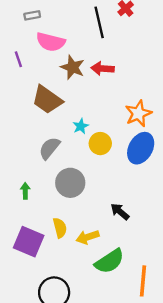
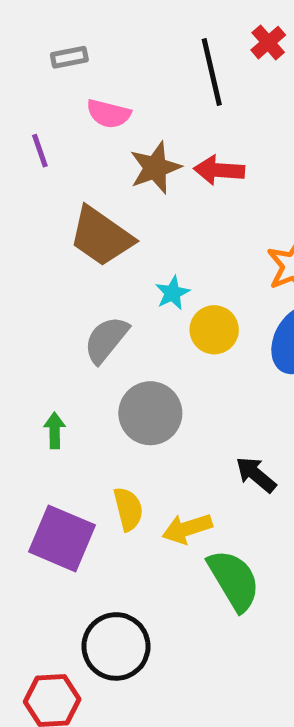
pink semicircle: (51, 42) -> (109, 114), size x0.7
brown star: (73, 67) -> (155, 168), turned 30
green semicircle: (109, 261) -> (234, 580), turned -88

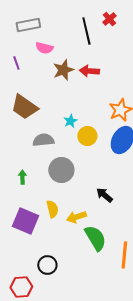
gray rectangle: (69, 57) -> (28, 25), size x1.6
brown trapezoid: (101, 236) -> (24, 107), moved
gray semicircle: (106, 340) -> (43, 140), turned 45
black circle: (116, 646) -> (47, 265), size x0.7

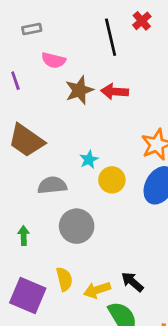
gray rectangle: (28, 25) -> (32, 29), size x0.6
black arrow: (104, 195) -> (132, 282), moved

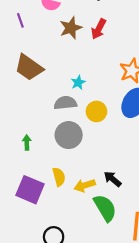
red arrow: (115, 92) -> (99, 29), turned -66
yellow circle: (112, 180) -> (96, 111), moved
gray semicircle: (52, 185) -> (65, 103), moved

